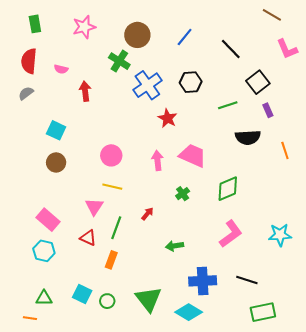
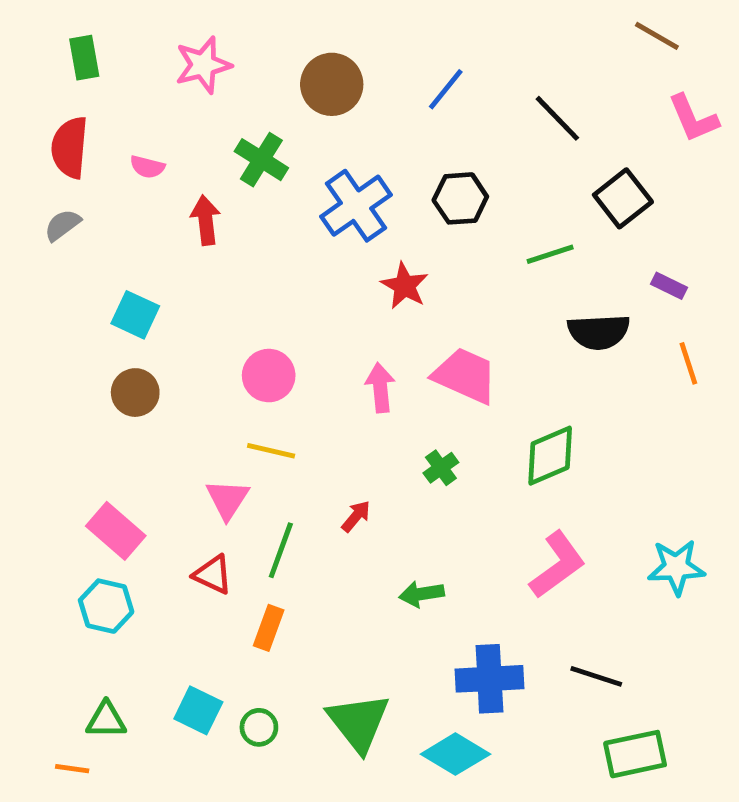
green cross: (119, 61) -> (261, 160), moved
purple rectangle: (268, 110) -> (669, 286), moved, turned -40

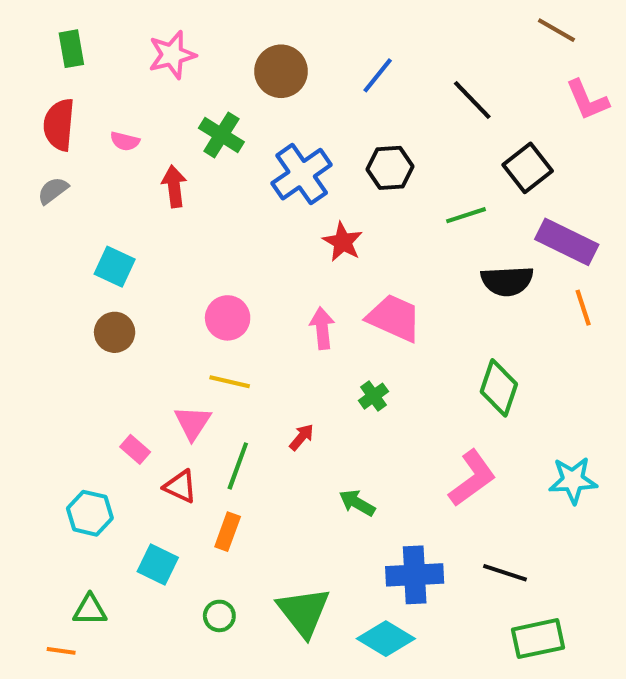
purple rectangle: (669, 286) -> (567, 242), size x2.0
green diamond: (550, 456) -> (499, 388), moved, turned -48
pink rectangle: (116, 531) -> (135, 449), moved, size x0.6
green arrow: (422, 594) -> (357, 503), turned 39
cyan square: (198, 710) -> (158, 565), moved

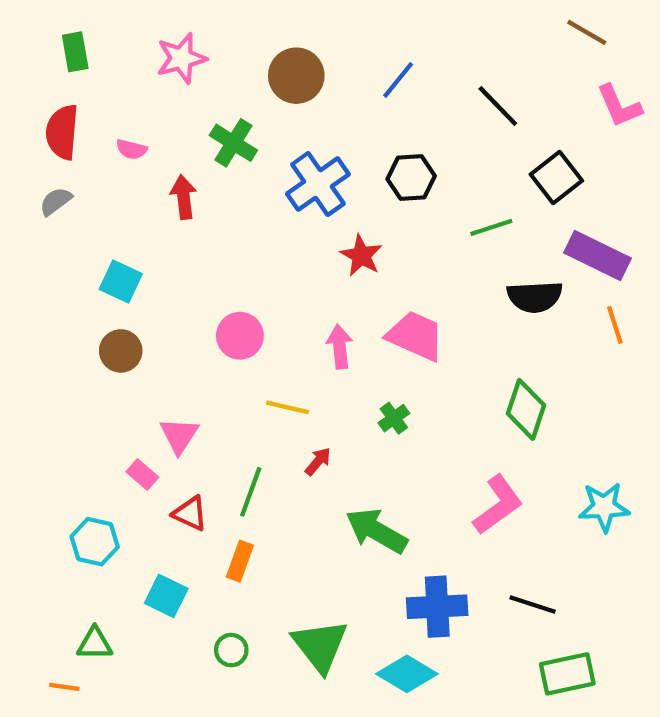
yellow line: (230, 382) -> (288, 407), moved
pink triangle: (193, 423) -> (179, 435), moved
green arrow: (357, 503) -> (376, 531), size x1.6

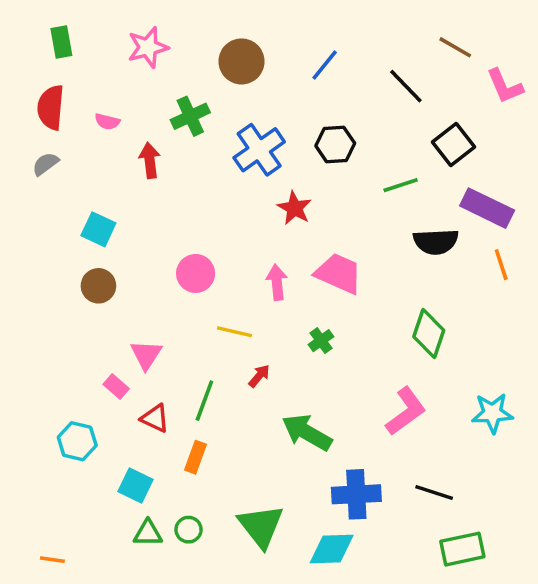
brown line: (587, 32) -> (455, 47), moved
green cross: (233, 143) -> (190, 116), turned 33
green triangle: (95, 644) -> (148, 533), moved
cyan diamond: (407, 674) -> (332, 549), turned -33

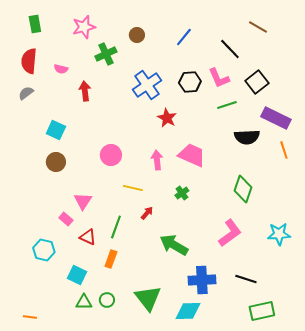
brown circle: (242, 61) -> (137, 35), size x0.6
pink L-shape: (505, 86) -> (219, 78), moved
green cross: (190, 116) -> (106, 54), moved

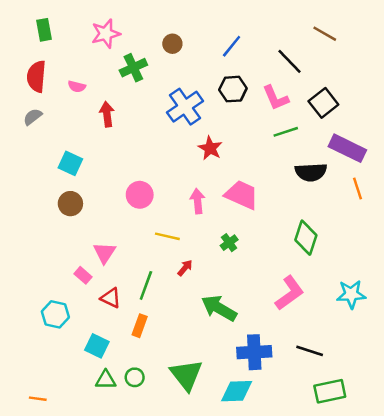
black hexagon: (190, 82) -> (233, 89), moved

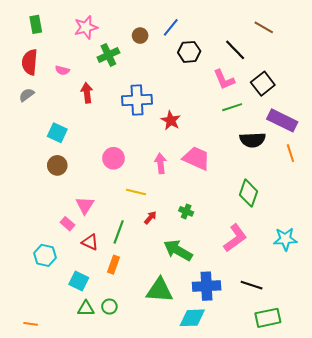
blue line: (232, 46) -> (171, 27), moved
black hexagon: (233, 89) -> (189, 52), moved
blue cross: (185, 107) -> (137, 100), moved, turned 32
green cross: (229, 243) -> (186, 211), moved, turned -32
green triangle: (186, 375) -> (160, 290), moved, turned -48

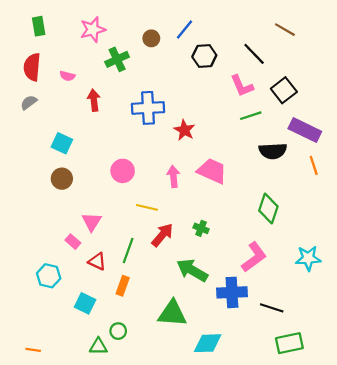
red arrow: (150, 218) -> (162, 235), size x1.6
blue cross: (207, 286) -> (232, 292), moved
green triangle: (86, 309) -> (98, 347), moved

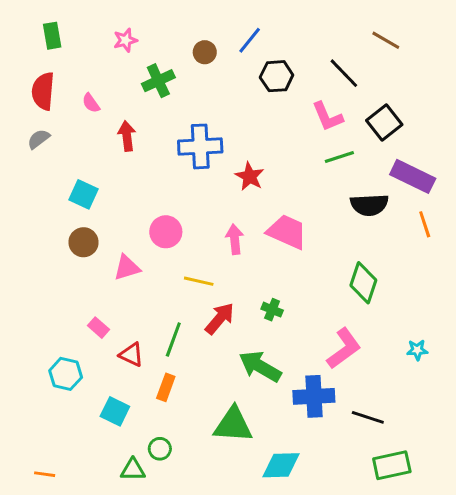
pink star: (93, 30) -> (125, 40), size x0.7
pink semicircle: (67, 76) -> (91, 103), turned 40
pink triangle: (92, 222) -> (127, 268), moved, turned 40
cyan star: (308, 258) -> (417, 350), size x0.6

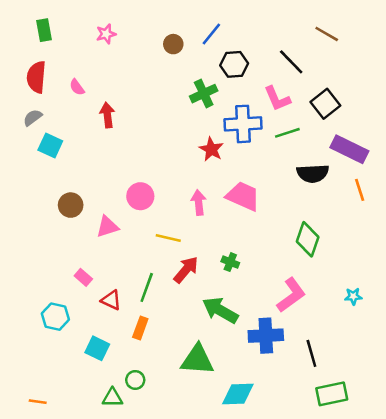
green cross: (158, 81) -> (204, 94), moved
blue cross: (200, 146) -> (243, 124), moved
cyan square: (83, 194) -> (50, 145), moved
black line: (368, 417) -> (311, 353), turned 56

